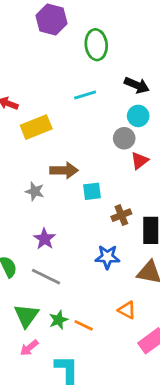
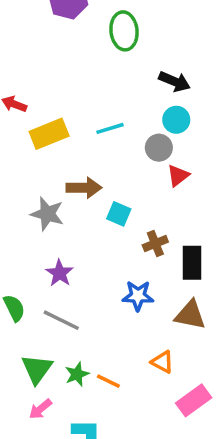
cyan line: (85, 95) -> (110, 128), moved
gray star: (35, 191) -> (47, 214), size x1.4
cyan square: (92, 191) -> (119, 214), turned 30

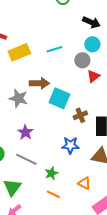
cyan square: (119, 214) -> (59, 98), size x1.5
green star: (77, 374) -> (51, 173), moved

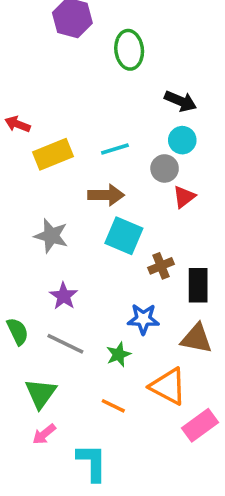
brown arrow: (39, 83) -> (106, 195), moved
green star: (51, 173) -> (119, 354), moved
orange triangle: (84, 183) -> (168, 386), size x1.6

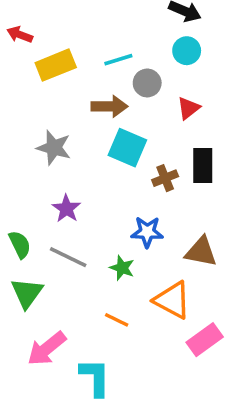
gray circle: (165, 168) -> (147, 83), moved
black rectangle: (198, 285) -> (203, 166), moved
green star: (119, 354) -> (122, 268), turned -30
green triangle: (41, 393) -> (27, 293), moved
pink arrow: (44, 434) -> (47, 349), size x1.6

